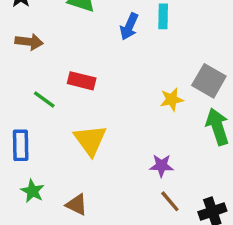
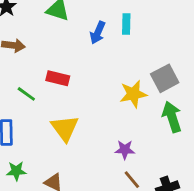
gray square: (209, 81) -> (165, 78), turned 32
yellow star: (172, 99) -> (133, 94), size x1.4
green star: (32, 191) -> (16, 171), turned -30

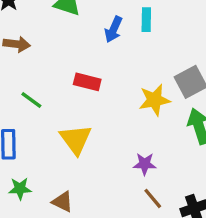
red rectangle: (58, 78) -> (87, 82), moved

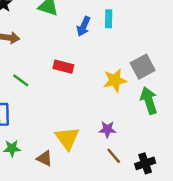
yellow triangle: (76, 139) -> (67, 138), moved

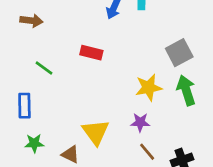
yellow star: (115, 80) -> (149, 88), moved

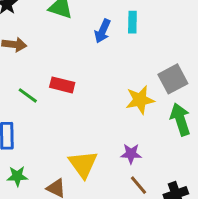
red rectangle: (91, 53) -> (62, 85), moved
yellow star: (149, 88) -> (140, 100), moved

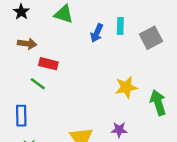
gray square: (173, 79) -> (151, 38), moved
red rectangle: (62, 85) -> (48, 64), moved

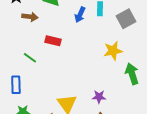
brown arrow: (27, 44) -> (30, 17), moved
red rectangle: (48, 64) -> (53, 41), moved
yellow star: (126, 87) -> (113, 51), moved

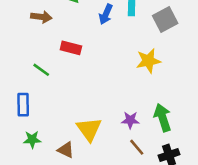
green arrow: (132, 74) -> (163, 118), moved

